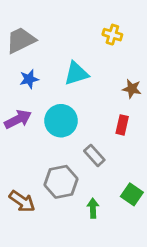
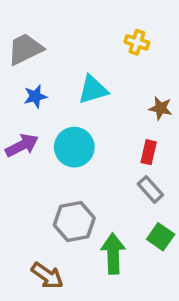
gray rectangle: (94, 155) -> (150, 189), moved
brown arrow: (22, 201) -> (47, 276), moved
green arrow: (93, 208) -> (113, 254), size x1.6

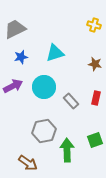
yellow cross: (137, 42) -> (94, 25), moved
red rectangle: (149, 152) -> (96, 98), moved
gray rectangle: (150, 189) -> (71, 101), moved
green square: (161, 237) -> (95, 140), turned 35

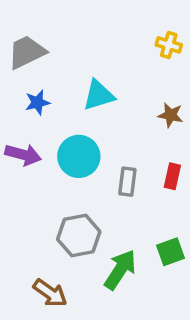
purple arrow: (13, 86) -> (23, 155), turned 42
gray rectangle: (71, 101) -> (127, 182), turned 49
green arrow: (67, 150) -> (120, 270), turned 35

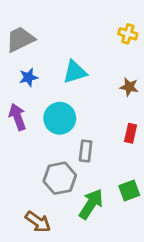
purple arrow: (23, 155) -> (18, 117), turned -125
gray rectangle: (127, 182) -> (86, 151), moved

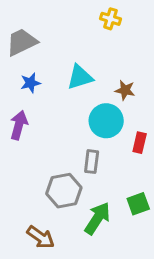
yellow cross: (128, 34) -> (110, 19), moved
brown star: (129, 87) -> (125, 90), moved
purple arrow: (18, 117) -> (19, 125), turned 35
cyan circle: (60, 118) -> (106, 121), moved

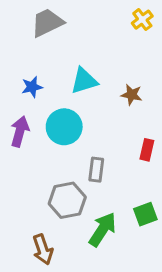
yellow cross: (110, 19) -> (142, 20), moved, turned 36
gray trapezoid: (22, 42) -> (47, 23), moved
cyan circle: (106, 121) -> (64, 127), moved
brown arrow: (41, 237) -> (43, 249), turned 36

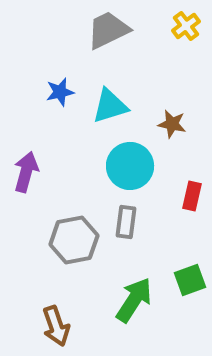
gray trapezoid: (47, 23) -> (108, 30), moved
blue star: (32, 87) -> (60, 92), moved
cyan circle: (64, 127) -> (130, 166), moved
gray hexagon: (67, 200) -> (74, 240), moved

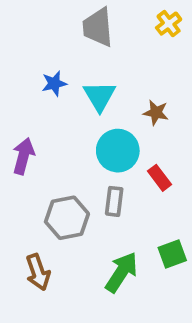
gray trapezoid: (108, 30) -> (98, 27), turned -69
cyan triangle: (110, 106) -> (100, 96), turned -44
red rectangle: (192, 196) -> (160, 178), moved, turned -50
brown arrow: (56, 326) -> (38, 272), moved

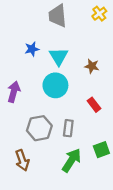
cyan circle: (118, 151) -> (55, 85), moved
gray rectangle: (114, 201) -> (68, 128), moved

